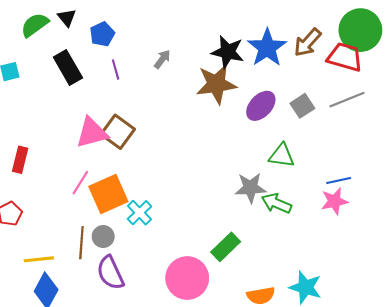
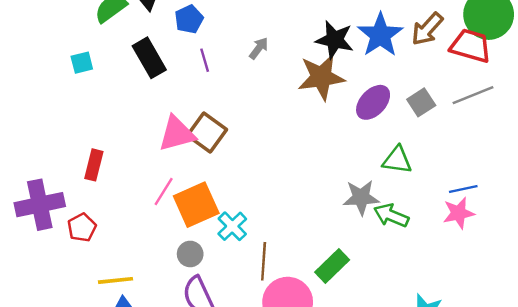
brown line: (81, 243) -> (264, 261), moved

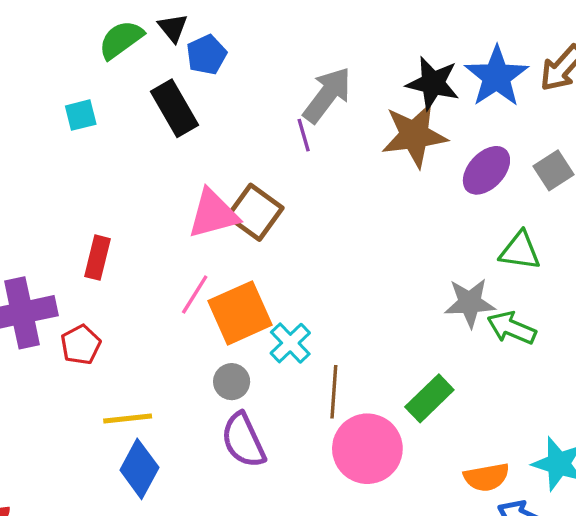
blue pentagon: (189, 19) -> (206, 55), moved
gray arrow: (259, 48) -> (327, 95), size x1.8
purple line: (205, 60) -> (304, 135), moved

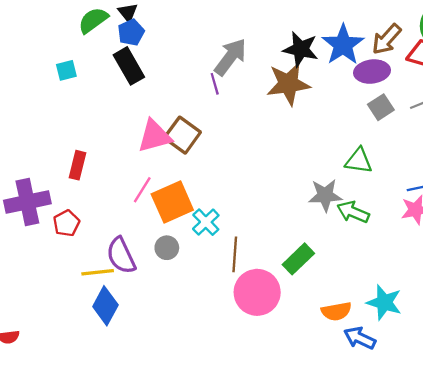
blue pentagon: (206, 55) -> (131, 32), moved
purple ellipse: (486, 170) -> (372, 72), moved, turned 40
purple semicircle: (243, 440) -> (121, 256), moved

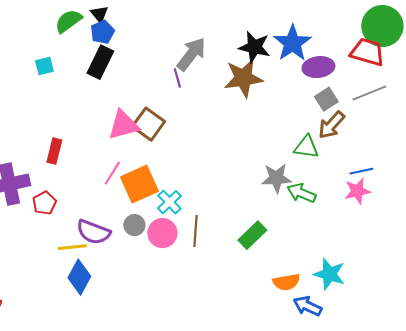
brown arrow: (387, 39) -> (331, 125), moved
black rectangle: (129, 66) -> (100, 62), turned 56
purple semicircle: (121, 256) -> (93, 232), turned -44
pink circle: (257, 292) -> (162, 233), moved, size x0.7

